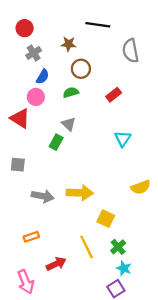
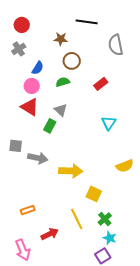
gray cross: (34, 53) -> (19, 49), moved
red triangle: (20, 118) -> (30, 107), moved
gray arrow: (43, 196) -> (38, 158), moved

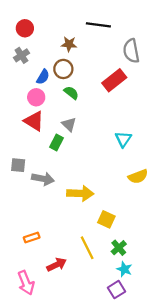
brown circle: (72, 61) -> (63, 69), moved
green semicircle: (63, 82) -> (71, 93), turned 56
red rectangle: (101, 84) -> (114, 80), moved, size x1.5
yellow semicircle: (125, 166) -> (138, 176), moved

